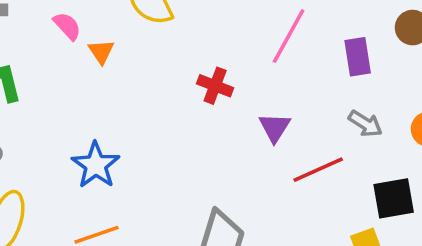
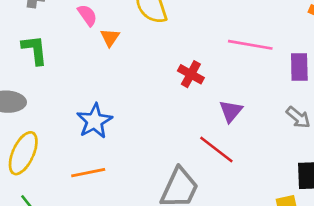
pink line: (289, 36) -> (250, 45), turned 63
red line: (318, 170) -> (216, 150), moved, turned 54

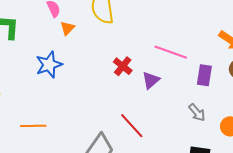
purple triangle: (231, 111) -> (151, 80), moved
blue star: (94, 121) -> (49, 65), moved

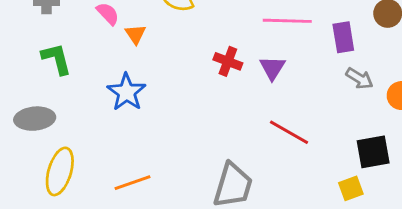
gray arrow: (197, 113) -> (359, 78), moved
red line: (132, 126) -> (289, 132), moved

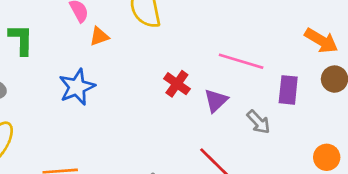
orange triangle: (135, 34) -> (99, 36), turned 30
gray arrow: (359, 78) -> (258, 122), moved

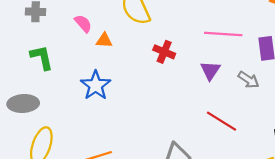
orange triangle: (99, 36) -> (104, 40), turned 36
red cross: (177, 84) -> (164, 52), moved

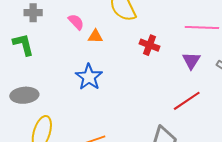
green L-shape: (42, 57) -> (23, 45), moved
red line: (222, 121) -> (187, 101), moved, turned -64

